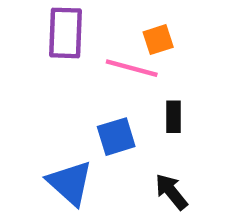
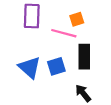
black rectangle: (174, 117) -> (84, 57), size x1.6
blue triangle: (70, 183) -> (30, 67), moved

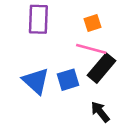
pink line: (64, 33) -> (91, 49), moved
black rectangle: (84, 57) -> (101, 68), turned 40

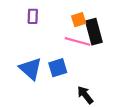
purple rectangle: (38, 19) -> (33, 16), size x0.6
black rectangle: (101, 68) -> (94, 32), moved, turned -55

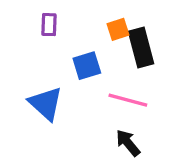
pink line: (78, 41) -> (128, 100), moved
blue square: (58, 68) -> (87, 66), moved

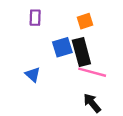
black rectangle: (141, 48) -> (81, 52), moved
blue triangle: (46, 103) -> (33, 75), size x0.6

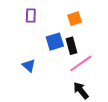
black rectangle: (81, 52) -> (71, 46), size x0.7
pink line: (92, 72) -> (81, 63), turned -50

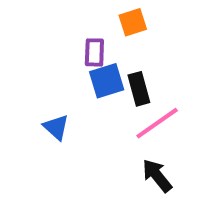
purple rectangle: (31, 16) -> (94, 52), moved
orange square: (75, 19) -> (133, 22), moved

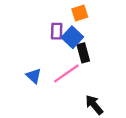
blue square: (107, 81) -> (72, 37), moved, turned -30
pink line: (157, 123) -> (66, 73), moved

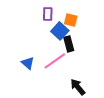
orange square: (80, 13) -> (71, 20), moved, turned 32
purple rectangle: (57, 31) -> (48, 14), moved

